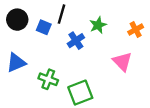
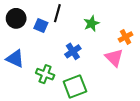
orange cross: (136, 30) -> (126, 37), moved
blue cross: (76, 41) -> (73, 51), moved
blue triangle: (16, 63) -> (15, 59), turned 48

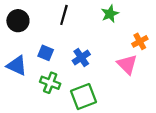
green star: (91, 24) -> (110, 14), moved
blue square: (41, 26) -> (46, 53), moved

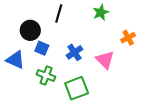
black circle: (18, 21) -> (30, 30), moved
pink triangle: (127, 64) -> (105, 60), moved

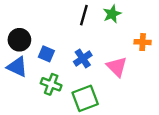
black line: (59, 13) -> (84, 15), moved
black circle: (30, 30) -> (19, 40), moved
orange cross: (128, 38) -> (143, 42), turned 32

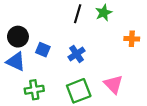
pink triangle: (117, 67) -> (113, 84), moved
green cross: (51, 84) -> (34, 90), moved, turned -30

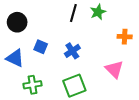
black circle: (18, 37) -> (17, 22), moved
pink triangle: (113, 84) -> (114, 69), moved

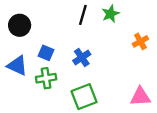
orange cross: (125, 37) -> (140, 41), turned -32
pink triangle: (114, 69) -> (140, 97), moved, turned -48
green cross: (32, 85) -> (46, 78), moved

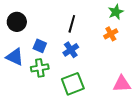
green star: (110, 14) -> (116, 12), moved
black line: (83, 15) -> (72, 24), moved
orange cross: (140, 41) -> (111, 34), moved

